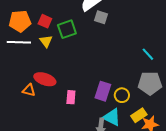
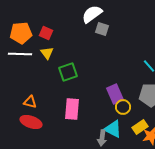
green square: (67, 29) -> (68, 72), moved
red ellipse: (45, 79) -> (31, 122), moved
purple rectangle: (103, 91) -> (115, 94), moved, turned -42
pink rectangle: (71, 97) -> (72, 109), size x1.5

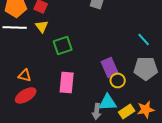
red ellipse: (31, 122) -> (26, 95), turned -50
yellow rectangle: (140, 127) -> (127, 111), moved
cyan triangle: (113, 129) -> (108, 102), turned -30

